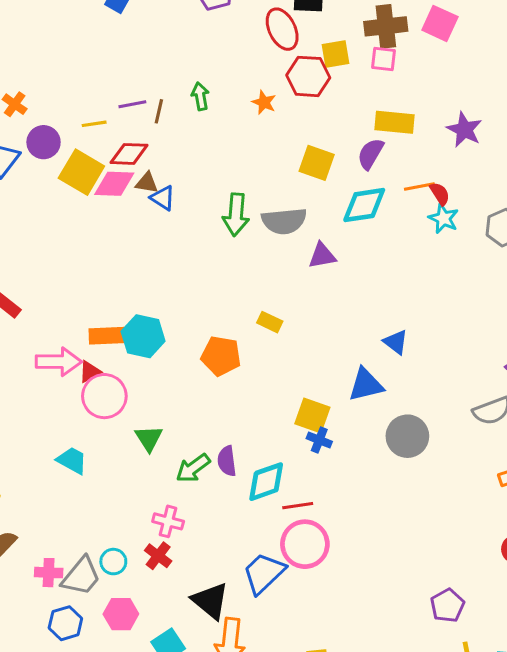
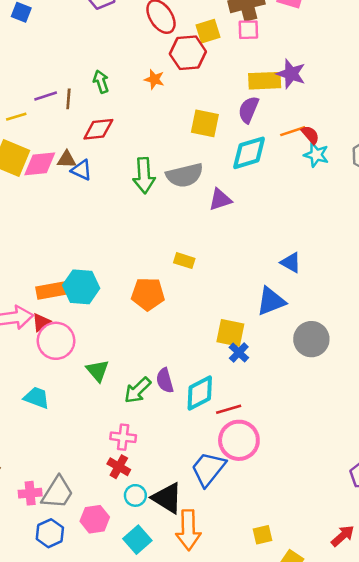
purple star: (464, 130) -> (291, 74), moved
red diamond: (129, 154) -> (98, 129), moved
blue cross: (319, 440) -> (239, 352), turned 30
cyan circle: (113, 562) -> (135, 495), moved

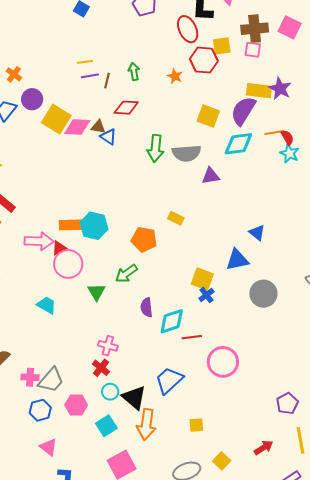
purple semicircle: (248, 110) -> (243, 111), size x1.4
yellow line: (16, 117) -> (85, 62), moved
green arrow: (138, 390) -> (126, 274), moved
pink circle: (239, 440) -> (223, 362), moved
yellow square: (262, 535) -> (196, 425), moved

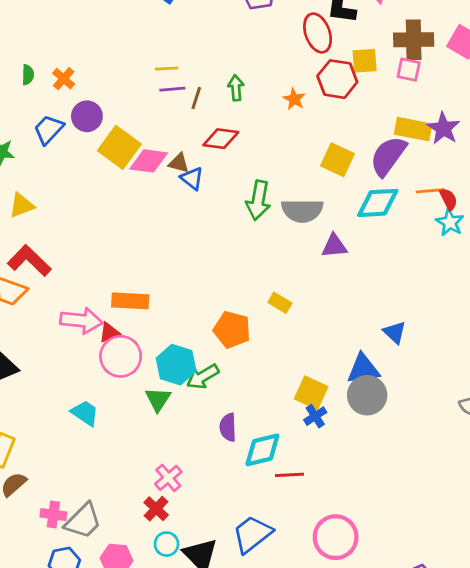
cyan hexagon: (94, 226) -> (176, 365), moved
gray circle: (263, 294) -> (367, 395), moved
pink cross: (108, 346) -> (168, 478), turned 30
pink circle: (223, 362) -> (336, 537), moved

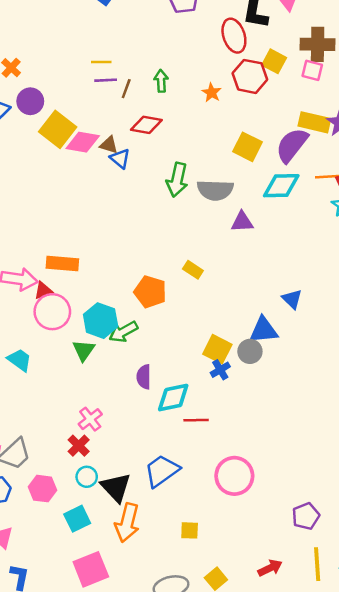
yellow square: (365, 61) -> (274, 61), turned 30
gray circle: (367, 395) -> (250, 351), moved, size x0.7

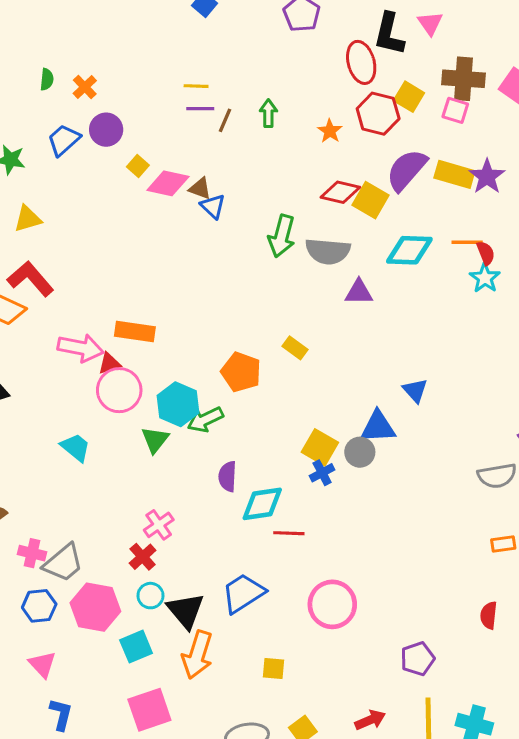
red diamond: (146, 125) -> (340, 192), moved
yellow square: (58, 129) -> (138, 166), size x0.5
purple semicircle: (292, 145) -> (407, 170), moved
pink hexagon: (43, 489) -> (95, 607), size x1.4

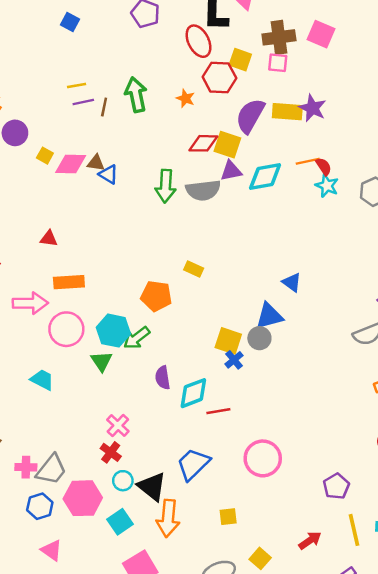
green arrow: (268, 113) -> (136, 95), size x1.6
purple triangle: (359, 292) -> (231, 171), moved
red triangle: (109, 363) -> (49, 238), moved, turned 36

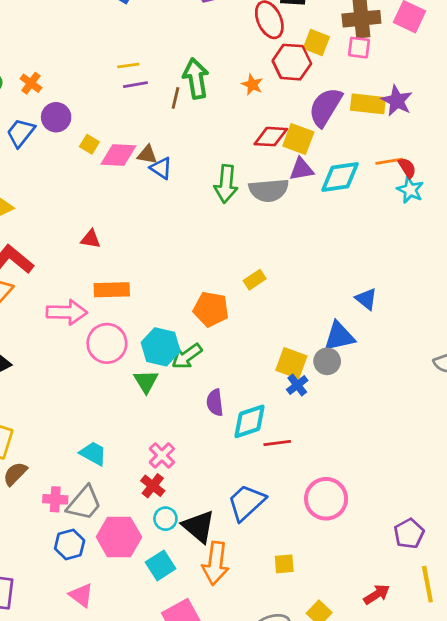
brown line: (104, 107) -> (175, 98), moved
yellow rectangle: (194, 269) -> (255, 280), turned -60
cyan trapezoid: (42, 380) -> (93, 454), moved

